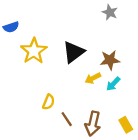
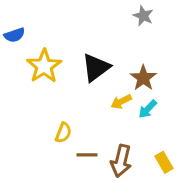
brown star: (110, 60) -> (143, 78), turned -30
brown line: (67, 119) -> (87, 155), turned -56

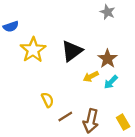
yellow semicircle: (63, 133) -> (48, 100), turned -48
brown line: (87, 155) -> (65, 116), turned -32

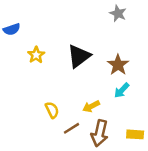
yellow star: (33, 50) -> (36, 55), size x0.6
yellow arrow: (91, 76) -> (91, 106), moved
yellow rectangle: (123, 122) -> (135, 134), turned -56

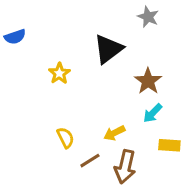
yellow star: (36, 55) -> (59, 73), moved
black triangle: (79, 56) -> (108, 49), moved
yellow rectangle: (135, 134) -> (169, 145), moved

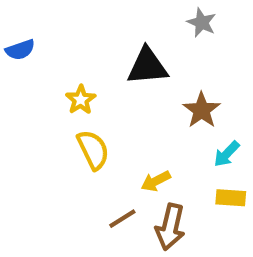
black triangle: (108, 49) -> (147, 66), turned 32
cyan arrow: (153, 113) -> (227, 154), moved
yellow semicircle: (65, 138) -> (93, 150), moved, size x1.4

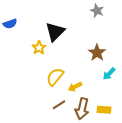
black triangle: (147, 66) -> (55, 32), moved, turned -40
yellow semicircle: (93, 150) -> (55, 77), moved, turned -114
yellow rectangle: (231, 198) -> (104, 110), moved

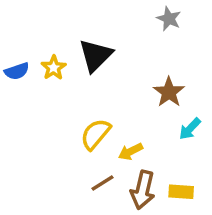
blue semicircle: (10, 24) -> (17, 71), moved
yellow star: (39, 48) -> (54, 68), moved

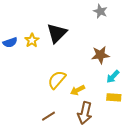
brown star: (169, 92) -> (100, 55), turned 30
brown line: (103, 183) -> (48, 116), moved
yellow rectangle: (181, 192) -> (114, 97), moved

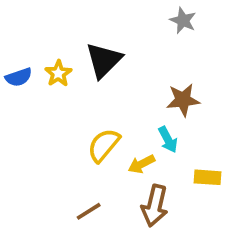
cyan arrow: (113, 77) -> (168, 140), moved, turned -72

